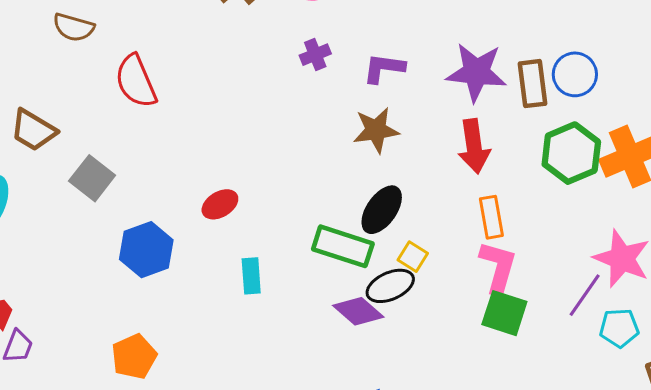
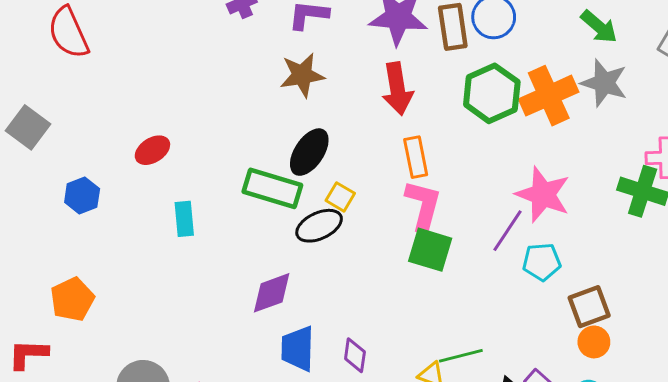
blue hexagon: (146, 250) -> (82, 196), size x0.7
purple diamond: (358, 311) -> (272, 293), moved, turned -60

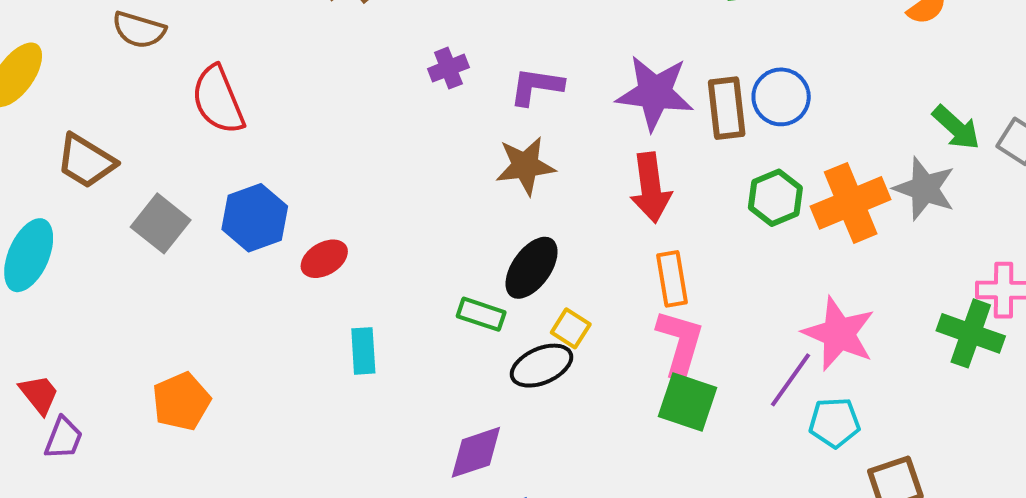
green arrow: (599, 27) -> (956, 128), moved
green hexagon: (492, 93) -> (775, 198), size x0.7
green rectangle: (272, 188) -> (481, 314), size x0.6
blue hexagon: (82, 196) -> (255, 218), moved, size x1.4
orange pentagon: (72, 299) -> (181, 401), moved

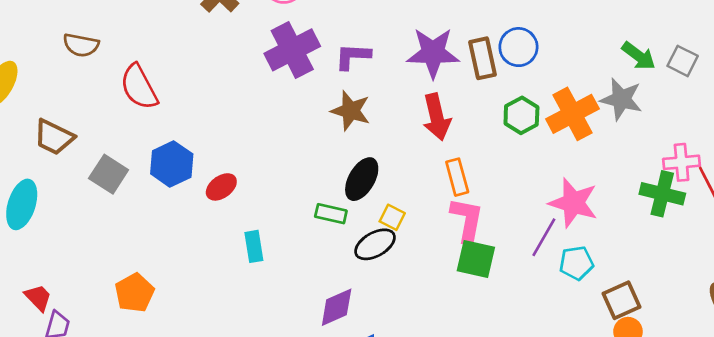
purple cross: (448, 68) -> (292, 50), size x2.0
brown star: (525, 166) -> (351, 111), turned 30

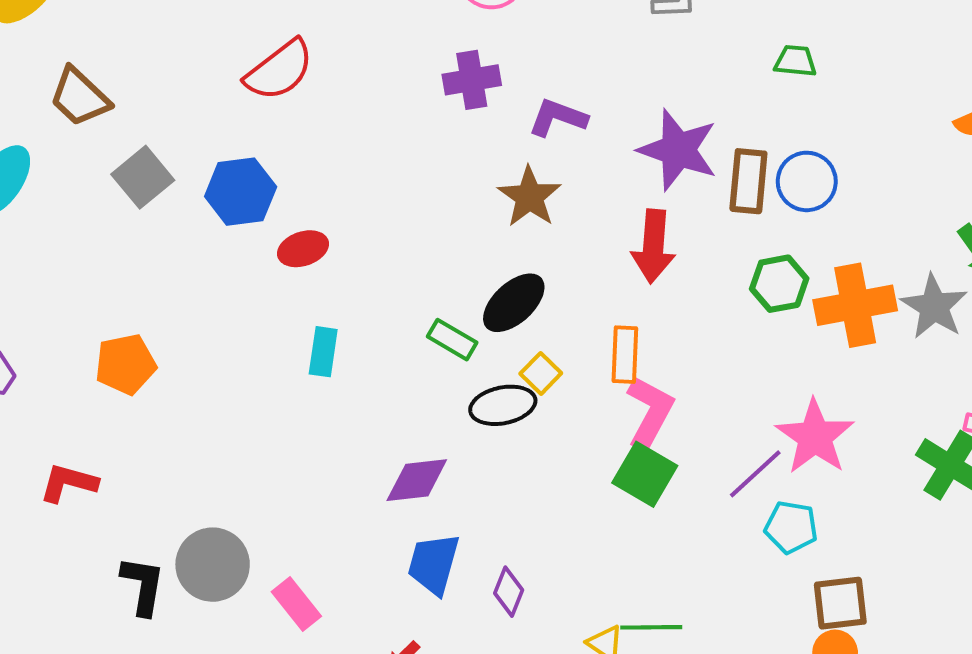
purple cross: (292, 50) -> (472, 80), size x0.7
red semicircle: (139, 87) -> (279, 70), moved, turned -117
orange rectangle: (457, 177) -> (625, 355), moved

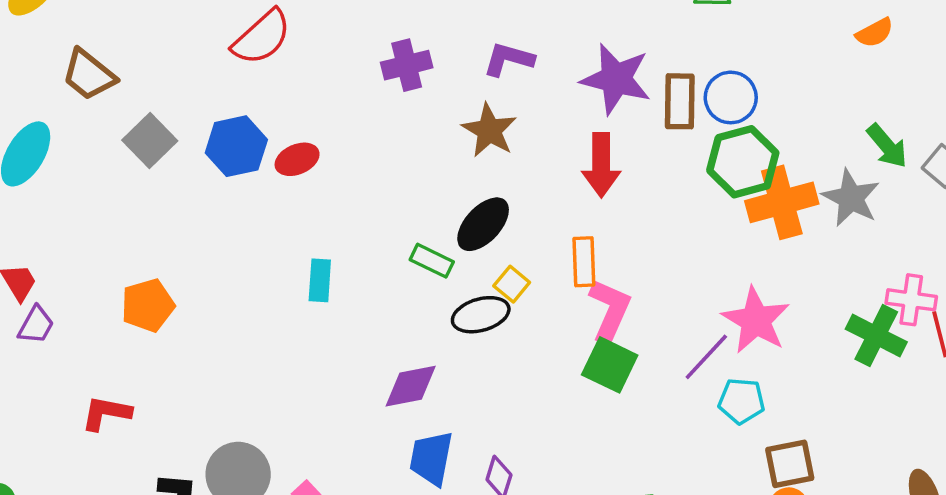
purple cross: (472, 80) -> (407, 65), moved
red ellipse: (303, 249) -> (297, 159), moved
green hexagon: (779, 284) -> (743, 162), moved, size x1.4

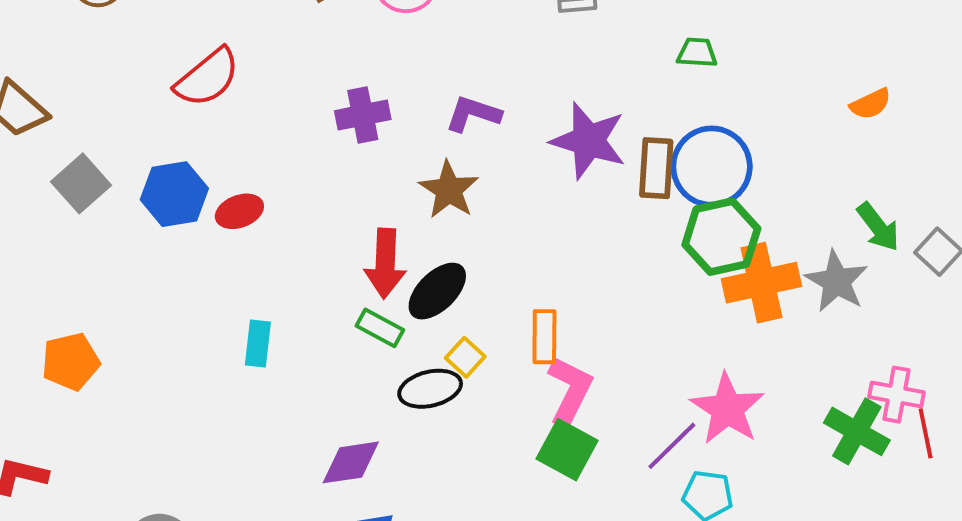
blue circle: (731, 97) -> (712, 167), size x1.4
red arrow: (601, 165) -> (385, 263), moved

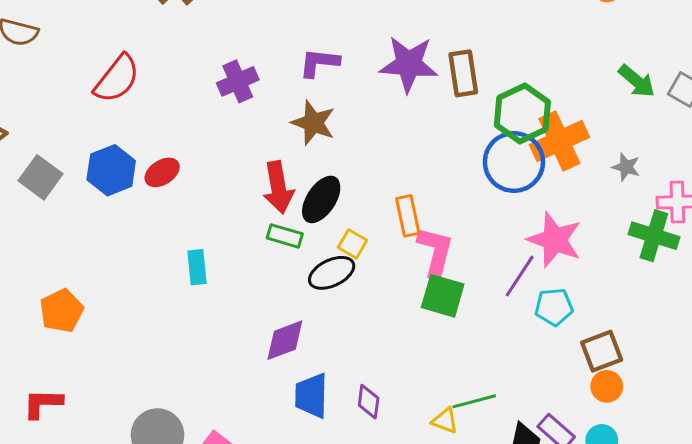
blue circle: (712, 167) -> (514, 162), moved
gray star: (836, 281) -> (626, 167), moved, size x0.6

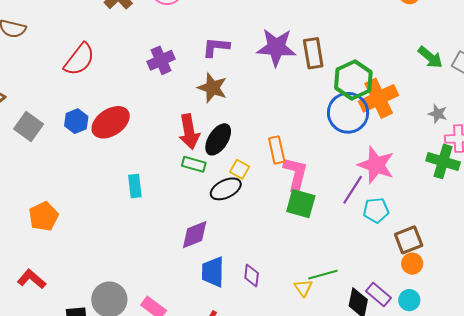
gray star: (626, 167) -> (438, 114), moved
blue hexagon: (111, 170) -> (76, 121), size x0.7
red ellipse: (162, 172) -> (111, 122), size x1.6
red L-shape: (43, 403) -> (32, 279), turned 40
yellow triangle: (445, 421) -> (303, 288), turned 36

